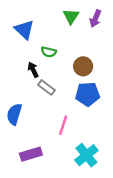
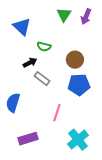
black arrow: (33, 70) -> (30, 63), turned 88

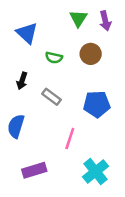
purple arrow: (86, 17) -> (105, 21), turned -35
brown circle: (75, 60) -> (91, 54), moved
black arrow: (30, 63) -> (22, 81), moved, turned 136

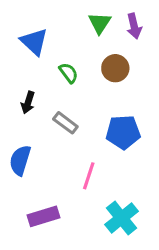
green semicircle: (54, 58) -> (69, 73), turned -140

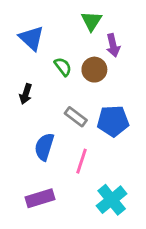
purple arrow: (134, 26) -> (113, 45), moved
brown circle: (115, 68) -> (94, 70), moved
gray rectangle: (65, 123) -> (76, 117), moved
blue semicircle: (20, 160) -> (44, 147), moved

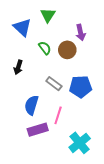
green triangle: (92, 21) -> (48, 15), moved
purple rectangle: (40, 198) -> (38, 130), moved

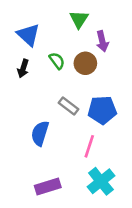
green triangle: (48, 15) -> (79, 19), moved
black arrow: (18, 67) -> (23, 68), moved
pink line: (58, 115) -> (89, 146), moved
purple rectangle: (38, 130) -> (48, 186), moved

